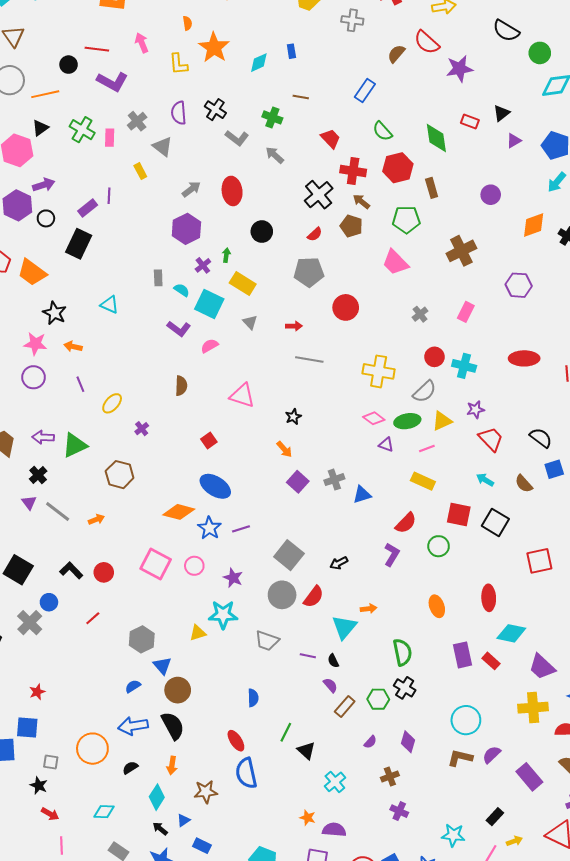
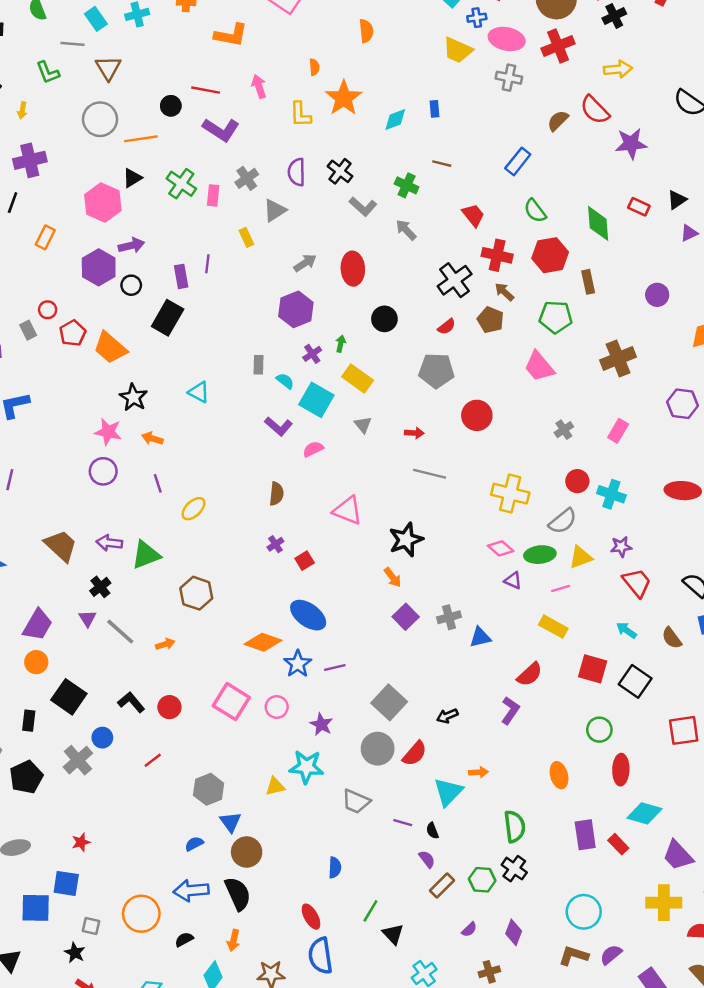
gray triangle: (163, 147) -> (275, 210), turned 45
purple rectangle: (88, 208) -> (181, 276), turned -66
black star: (293, 417) -> (406, 540), size x1.8
purple cross: (142, 429) -> (275, 544), moved
green circle: (439, 546) -> (599, 730), moved

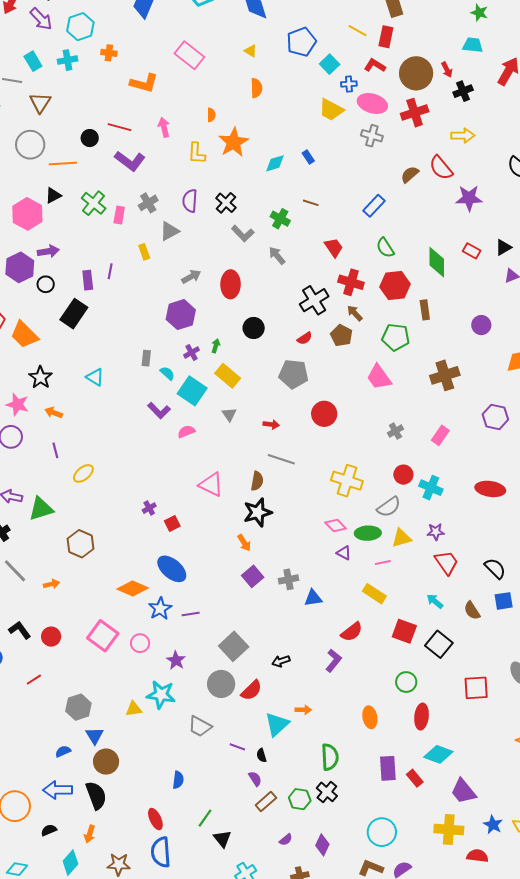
blue rectangle: (435, 109) -> (308, 157), turned -32
brown semicircle: (276, 494) -> (257, 481), moved

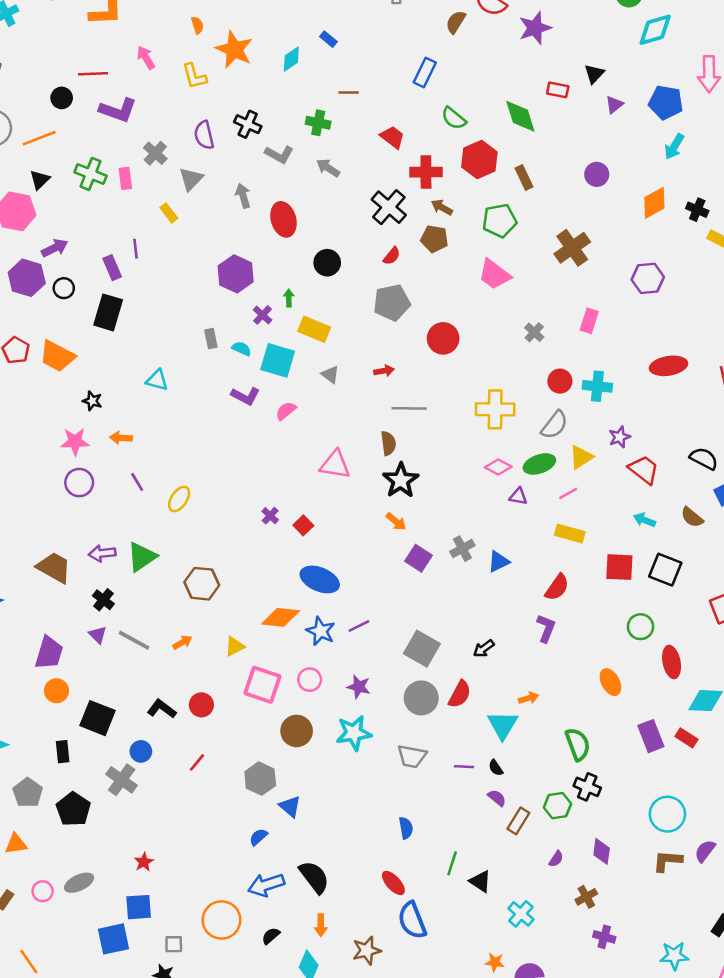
gray arrow: (191, 277) -> (243, 196), moved, turned -60
black star: (40, 377) -> (92, 401), size x0.7
yellow triangle: (134, 709) -> (235, 646), moved
brown circle: (106, 762) -> (297, 731), moved

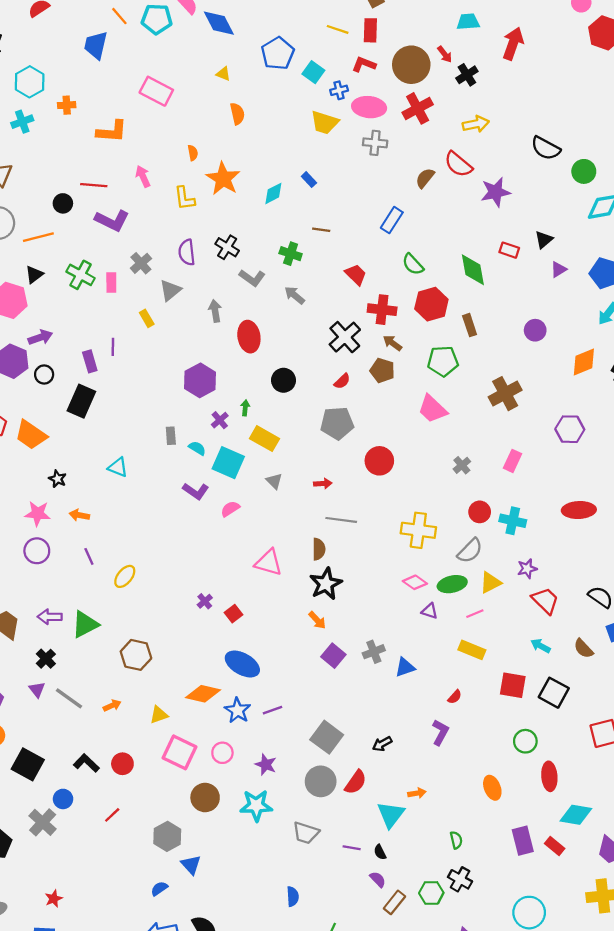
red semicircle: (557, 587) -> (455, 697), size x0.6
green semicircle: (578, 744) -> (456, 840), size x0.6

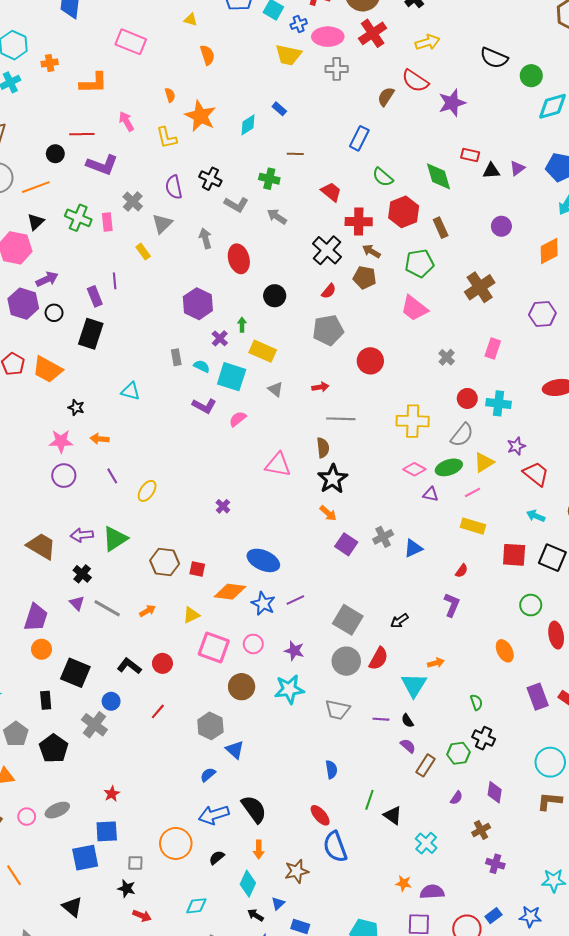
black triangle: (544, 240) -> (491, 171), moved, turned 42
red square: (233, 614) -> (197, 569), moved, turned -35

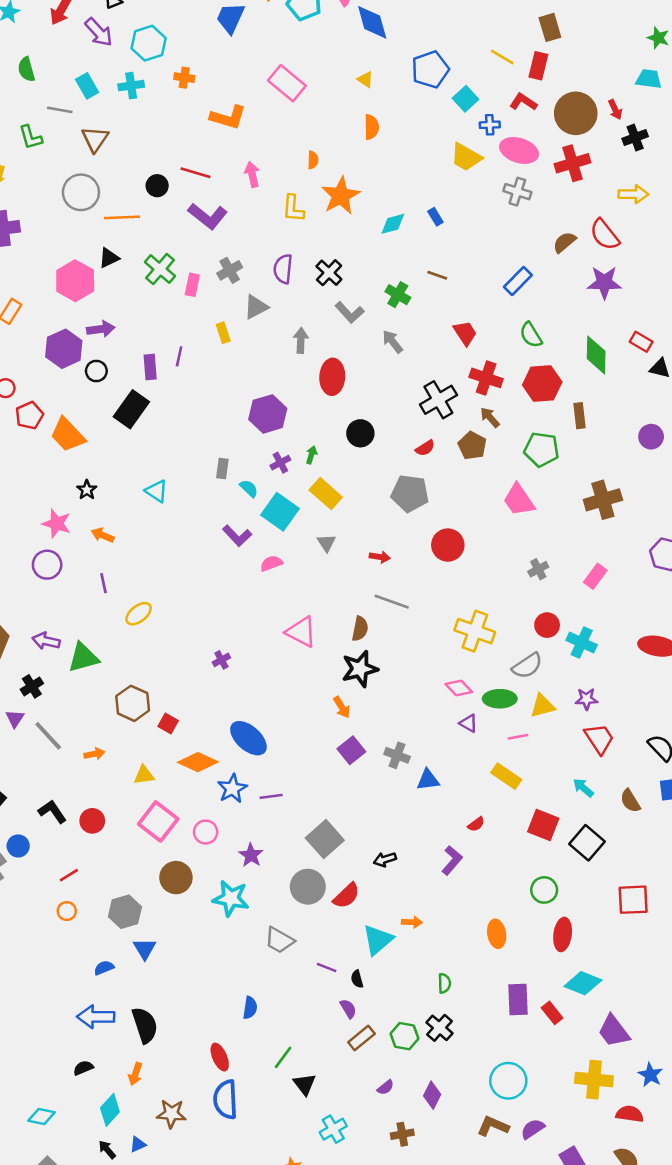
purple star: (452, 103) -> (604, 283), moved
gray cross: (383, 537) -> (397, 755), turned 30
orange circle: (176, 843) -> (67, 911), moved, size x0.5

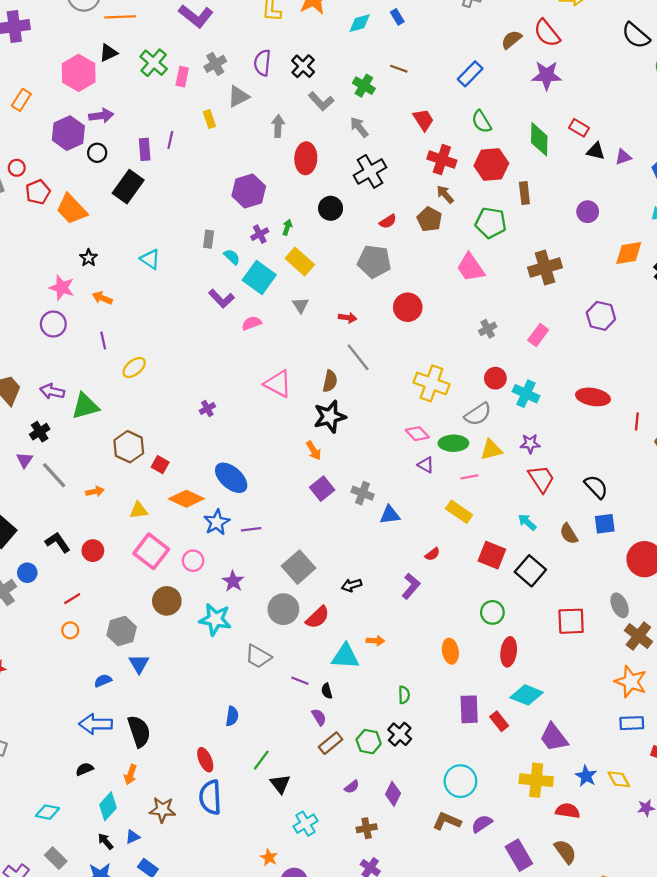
black cross: (438, 400) -> (370, 171), moved
gray line: (392, 602) -> (358, 357), turned 32
cyan triangle: (378, 940) -> (345, 656), turned 44

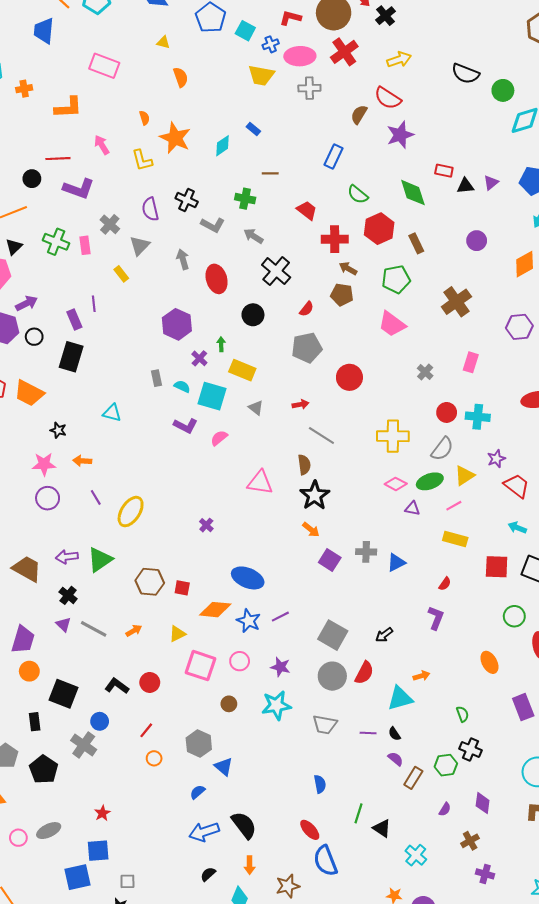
yellow ellipse: (134, 367) -> (131, 512), size x1.4
brown circle: (167, 601) -> (229, 704), size x0.6

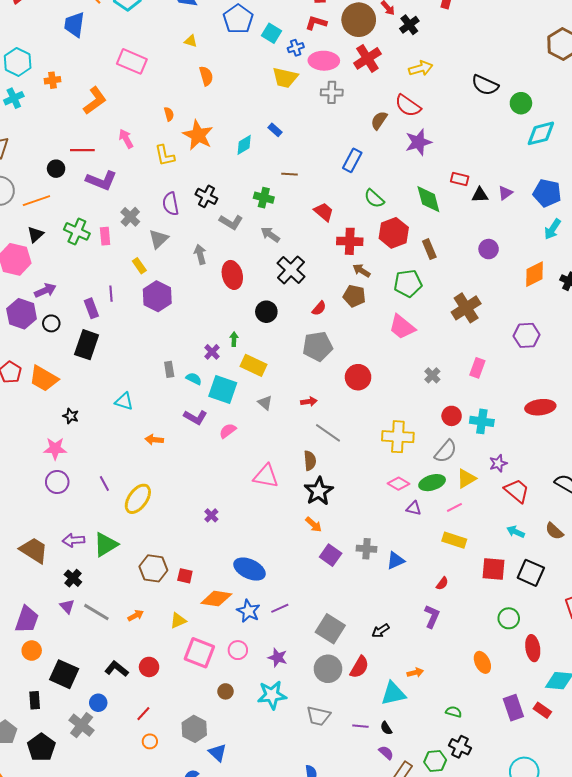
orange L-shape: (68, 108) -> (95, 101), turned -36
purple hexagon: (177, 324) -> (157, 296), moved
orange arrow: (82, 461) -> (154, 440), moved
green semicircle: (462, 714) -> (454, 712), turned -56

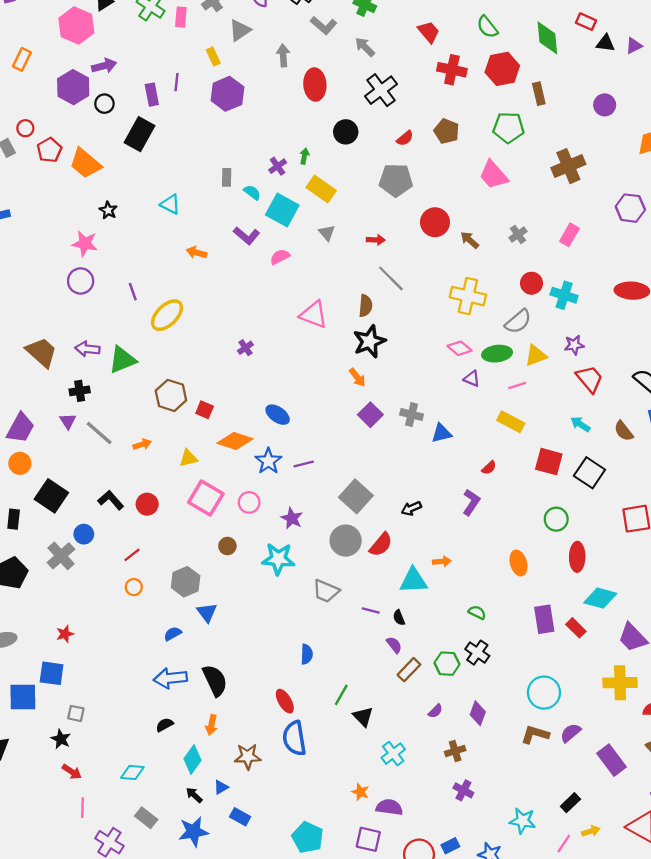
brown arrow: (361, 271) -> (470, 240), moved
blue ellipse: (250, 569) -> (278, 415), size x0.7
black cross: (73, 578) -> (80, 391), turned 30

